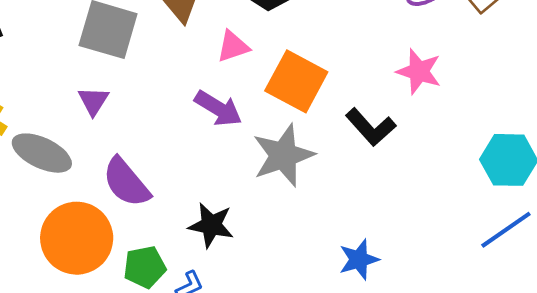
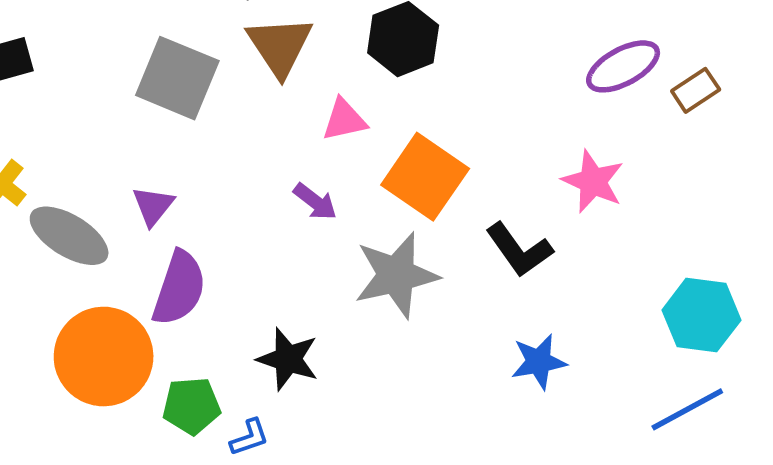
purple triangle: (93, 101) -> (153, 206), moved
purple arrow: (218, 108) -> (315, 202), size x0.7
purple semicircle: (126, 182) -> (179, 288), turned -128
blue star: (359, 259) -> (539, 362), moved

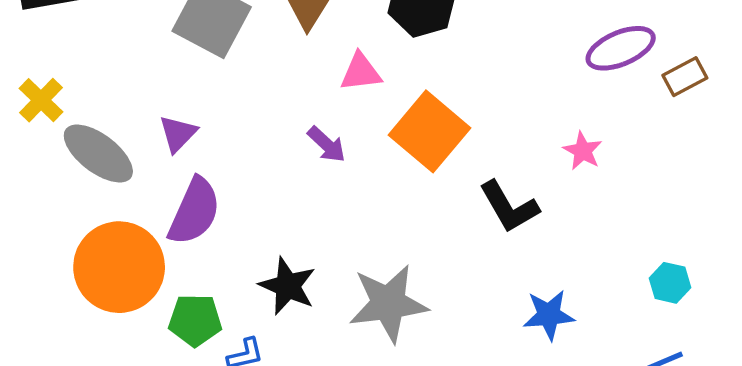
pink star: (593, 181) -> (583, 151), size x0.7
gray star: (396, 275) -> (388, 303), moved
cyan hexagon: (701, 315) -> (670, 283), size x0.6
blue star: (539, 362) -> (549, 315), moved

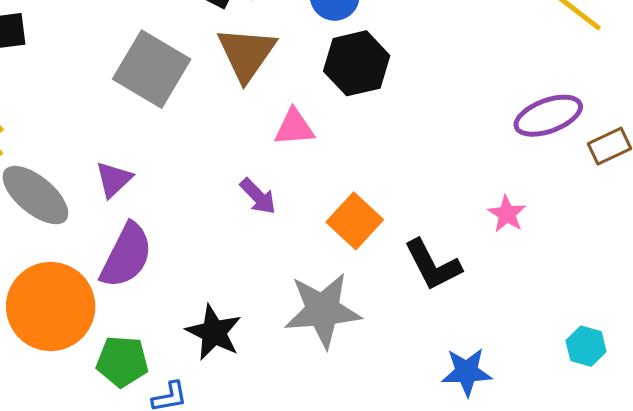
orange square: (429, 131) -> (355, 221), moved, size x0.7
gray star: (388, 303) -> (323, 310), moved

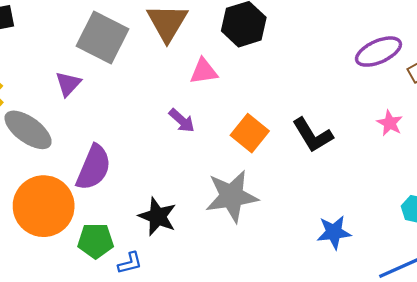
purple triangle: (114, 179) -> (68, 84), moved
pink star: (507, 214) -> (390, 123), moved
black L-shape: (433, 265) -> (313, 135), moved

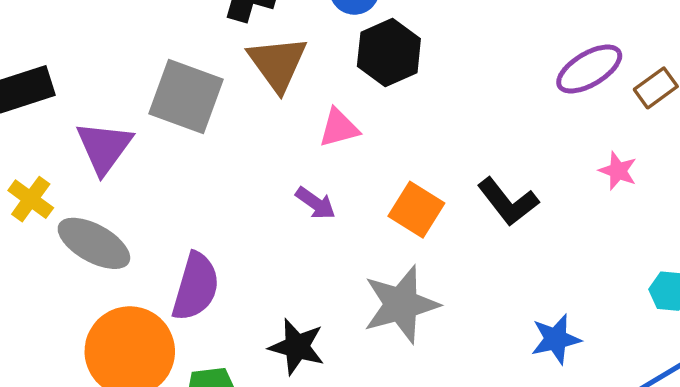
purple triangle: (68, 84) -> (104, 147), moved, size x1.5

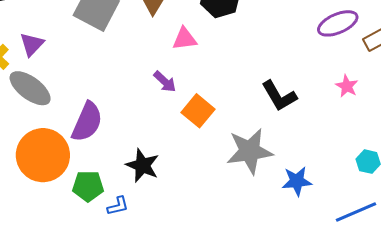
purple triangle: (104, 147) -> (32, 44), moved, size x0.7
orange square: (416, 210) -> (198, 111), moved
gray star: (401, 304) -> (250, 151), moved

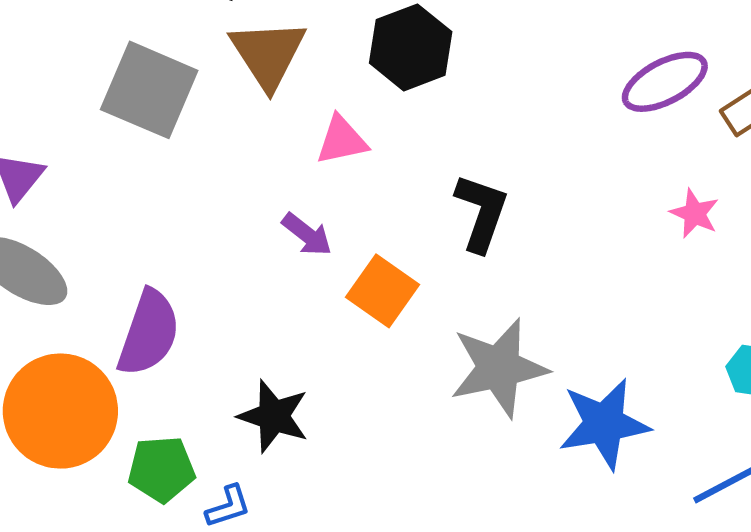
black L-shape: (279, 96) -> (481, 213), moved, turned -126
blue star: (297, 181) -> (604, 424), size x1.4

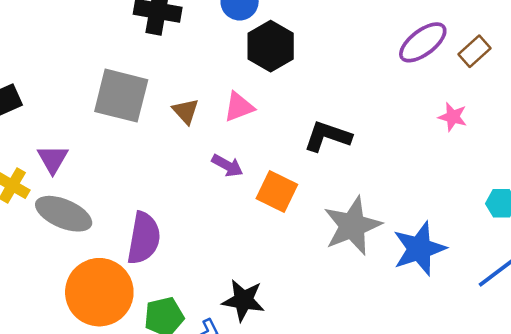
brown triangle: (268, 54) -> (186, 111), moved, size x0.6
black L-shape: (481, 213) -> (328, 136), turned -81
black star: (274, 416) -> (243, 300), moved

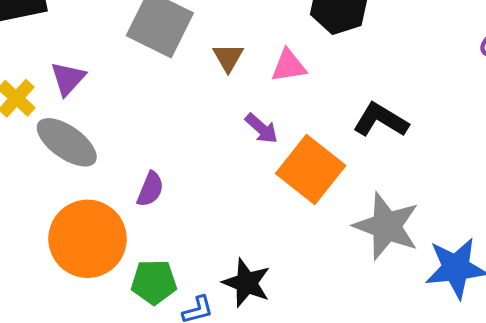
orange square: (277, 192) -> (311, 170), size x1.4
gray star: (352, 226) -> (387, 226), turned 30
purple semicircle: (144, 238) -> (150, 189), size x0.6

